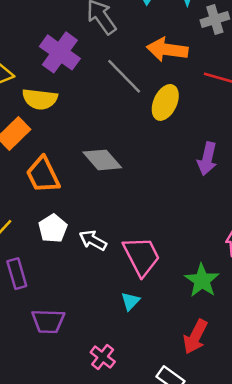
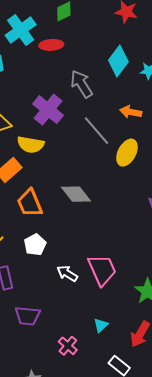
orange arrow: (167, 50) -> (131, 112), size x0.7
white arrow: (93, 240) -> (67, 273), moved
cyan triangle: (130, 301) -> (101, 325), moved

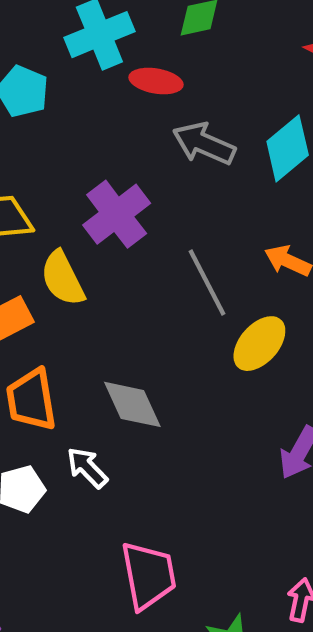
gray arrow: (82, 84) -> (204, 144), moved, turned -48
yellow semicircle: (31, 145) -> (63, 278), turned 40
white arrow: (67, 273) -> (87, 468), moved

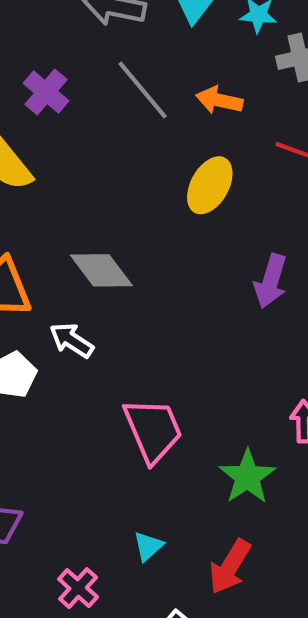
purple cross: (117, 214) -> (46, 92), size x0.7
gray line: (207, 282) -> (143, 90), moved

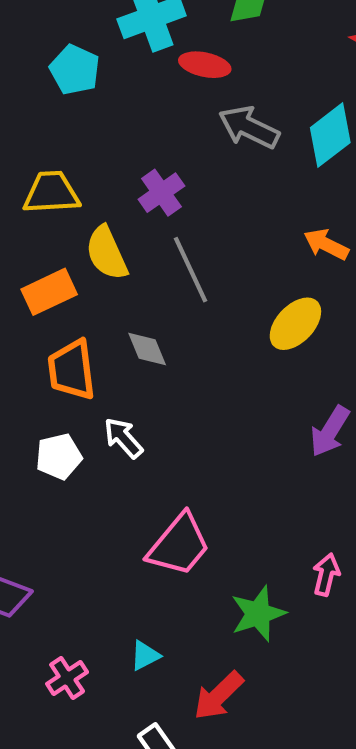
gray line: (143, 90) -> (191, 270), moved
gray diamond: (101, 270) -> (147, 349), moved, size x0.7
pink trapezoid: (153, 430) -> (179, 545), turned 48

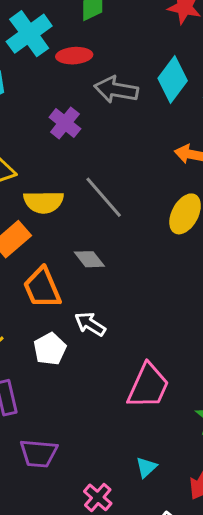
purple cross: (161, 193) -> (65, 123), moved
yellow semicircle: (107, 253) -> (44, 202), turned -51

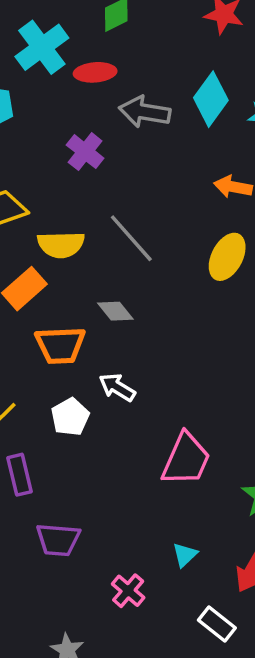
orange trapezoid: (42, 288) -> (60, 345), turned -69

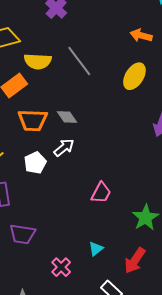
gray diamond: (115, 311) -> (67, 117), moved
white arrow: (117, 387) -> (64, 148), turned 105
pink trapezoid: (186, 459) -> (101, 193), size x0.7

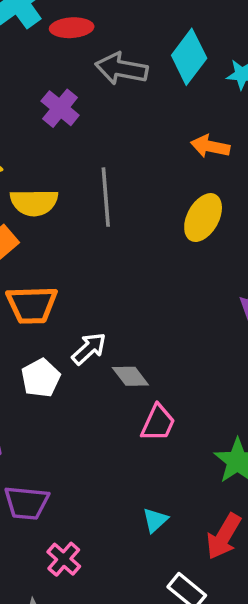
gray line: (79, 61) -> (106, 197), turned 36
gray diamond: (67, 117) -> (130, 376), moved
pink cross: (61, 267) -> (64, 559), moved

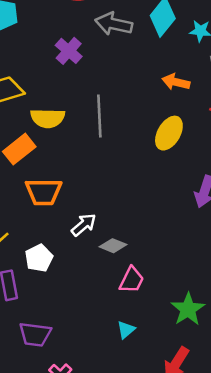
gray diamond: (130, 376) -> (113, 246), turned -32
white pentagon: (41, 378) -> (39, 258), moved
cyan triangle: (155, 520) -> (126, 330), moved

